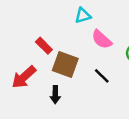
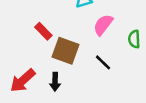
pink semicircle: (102, 39) -> (103, 25), turned 85
red arrow: (24, 77) -> (23, 81), moved

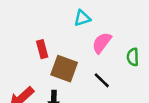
red rectangle: (43, 31) -> (42, 49), turned 30

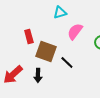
black line: (102, 80) -> (67, 62), moved

